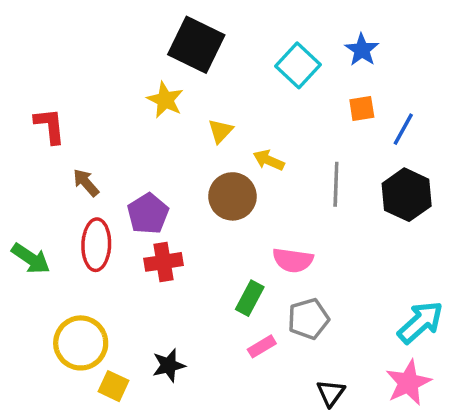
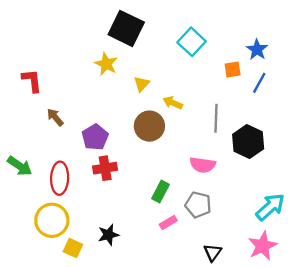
blue star: (362, 50) -> (257, 50), moved
black hexagon: (407, 195) -> (248, 142), moved
red ellipse: (96, 245) -> (60, 178), moved
pink semicircle: (293, 260) -> (203, 165), moved
gray pentagon: (308, 319) -> (198, 205), turned 30

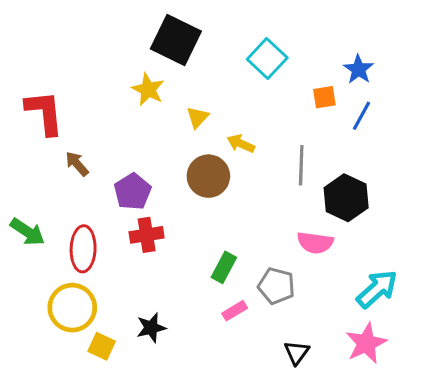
red L-shape: (32, 81) -> (44, 113), size x1.4
pink semicircle: (203, 165) -> (315, 243), moved

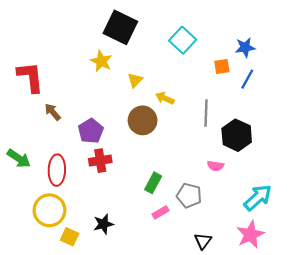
blue star: (358, 69) -> (245, 47), turned 30
pink semicircle: (315, 243) -> (216, 166), size x0.7

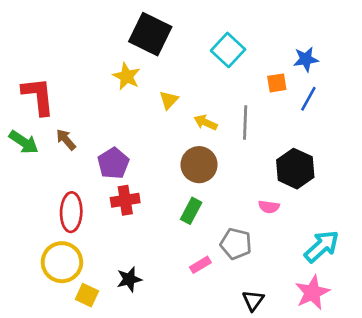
gray line: (206, 113) -> (245, 122), moved
brown circle: (143, 120) -> (199, 165), moved
green arrow: (19, 158) -> (24, 142), moved
green rectangle: (153, 183) -> (191, 211), moved

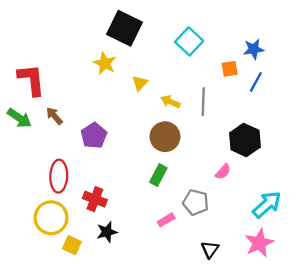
red cross: (125, 200) -> (95, 199), moved, turned 30
pink semicircle: (269, 207) -> (223, 172), turned -56

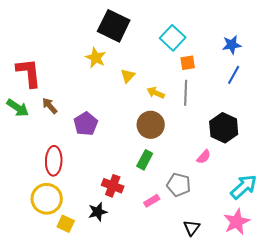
orange square: (230, 69) -> (188, 63), moved
red cross: (95, 199) -> (113, 186), moved

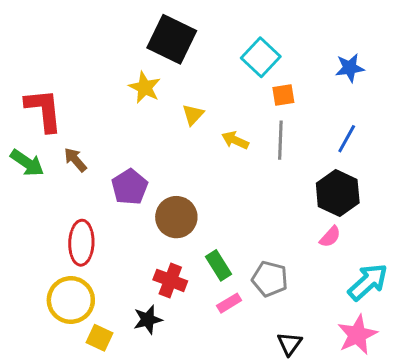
blue line: (234, 75) -> (347, 139), moved
brown circle: (151, 125) -> (176, 217), moved
pink semicircle: (204, 157) -> (330, 237), moved
green rectangle: (145, 160) -> (219, 265), moved, turned -60

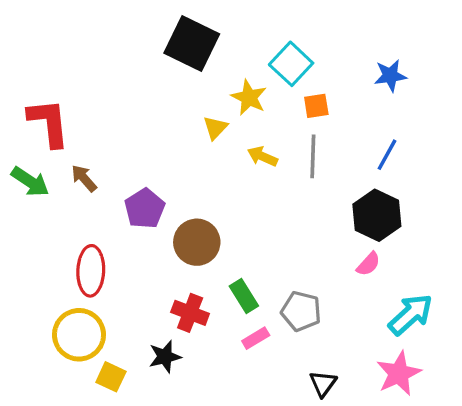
yellow star: (145, 87) -> (249, 97), moved

